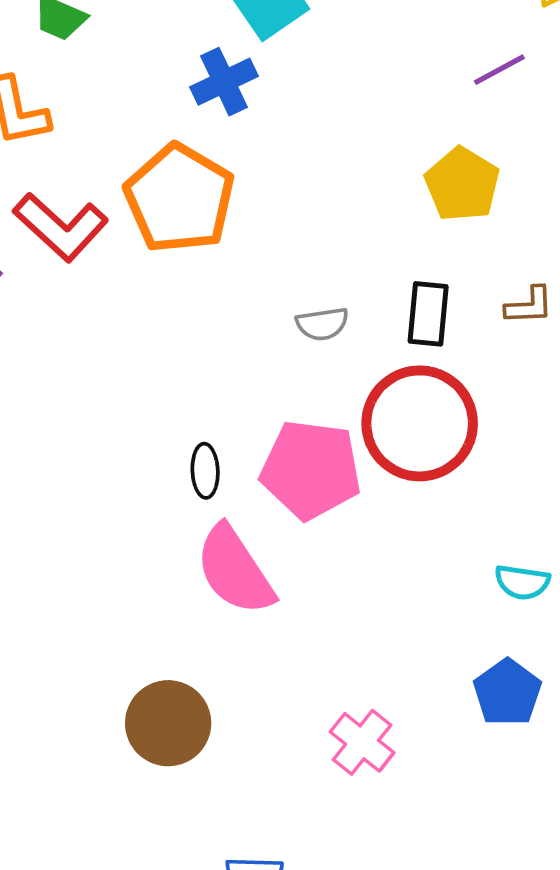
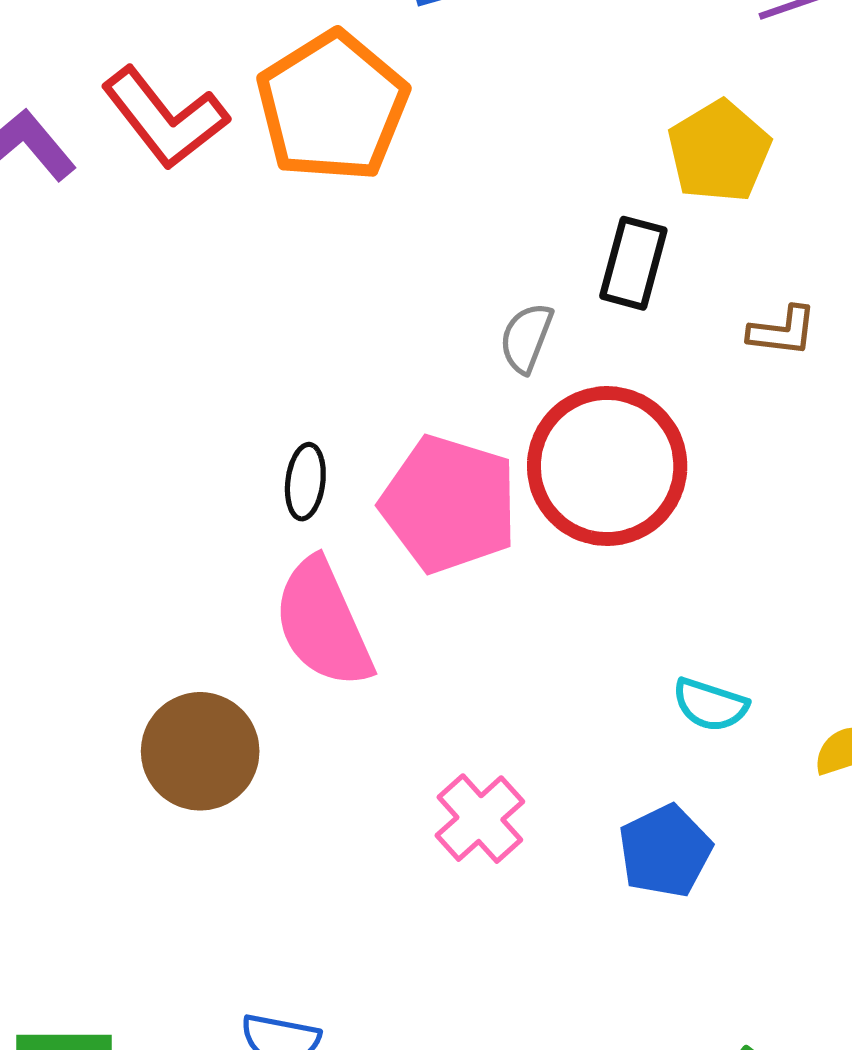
black rectangle: (428, 314) -> (633, 263), moved
gray semicircle: (322, 324) -> (526, 338), moved, turned 110
brown circle: (168, 723) -> (200, 751), moved
pink cross: (362, 742) -> (480, 819), moved

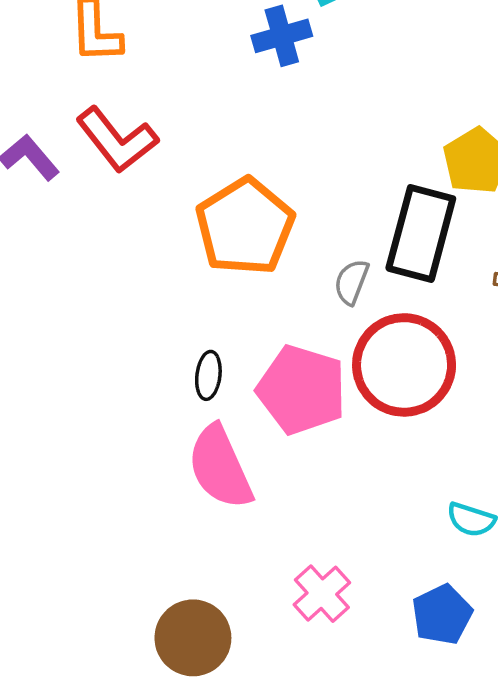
orange pentagon: (332, 106) -> (245, 226), moved
black rectangle: (633, 263) -> (421, 233), size x1.6
brown circle: (200, 751) -> (193, 638), moved

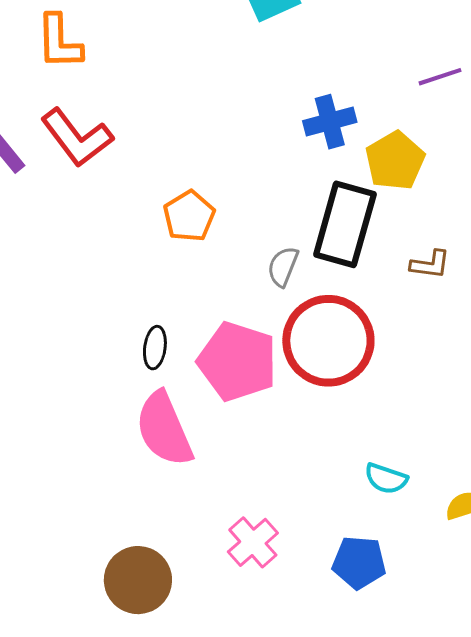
blue cross: (282, 36) -> (330, 122), moved
orange pentagon: (245, 226) -> (189, 216), size x0.6
blue pentagon: (442, 615) -> (359, 562), turned 30

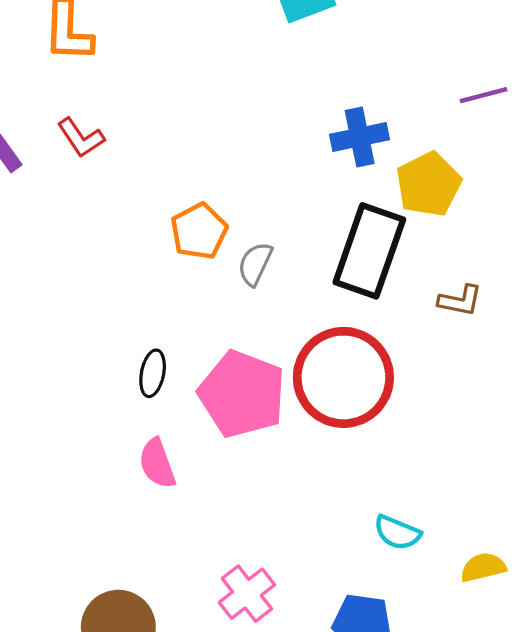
red L-shape: (77, 138) -> (81, 138), size x0.6
gray semicircle: (283, 267) -> (255, 264), moved
pink semicircle: (164, 429) -> (157, 463), size x0.6

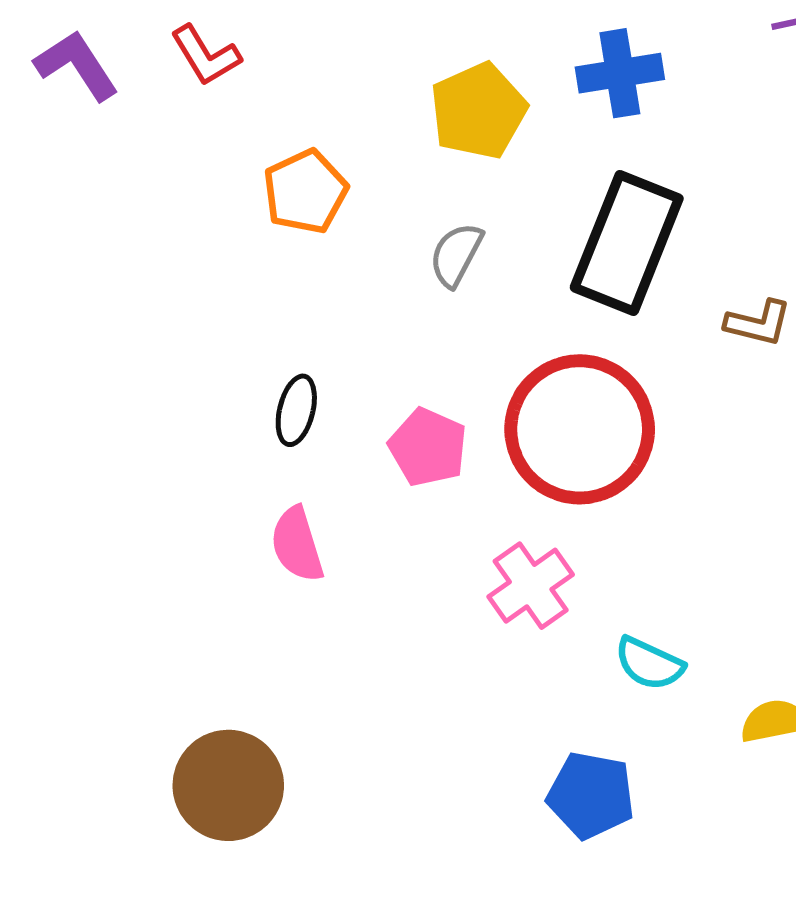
yellow pentagon: (429, 184) -> (478, 111), moved
orange pentagon: (199, 231) -> (305, 192), moved
pink pentagon: (242, 394) -> (428, 447), size x0.6
pink cross: (247, 594) -> (531, 586), moved

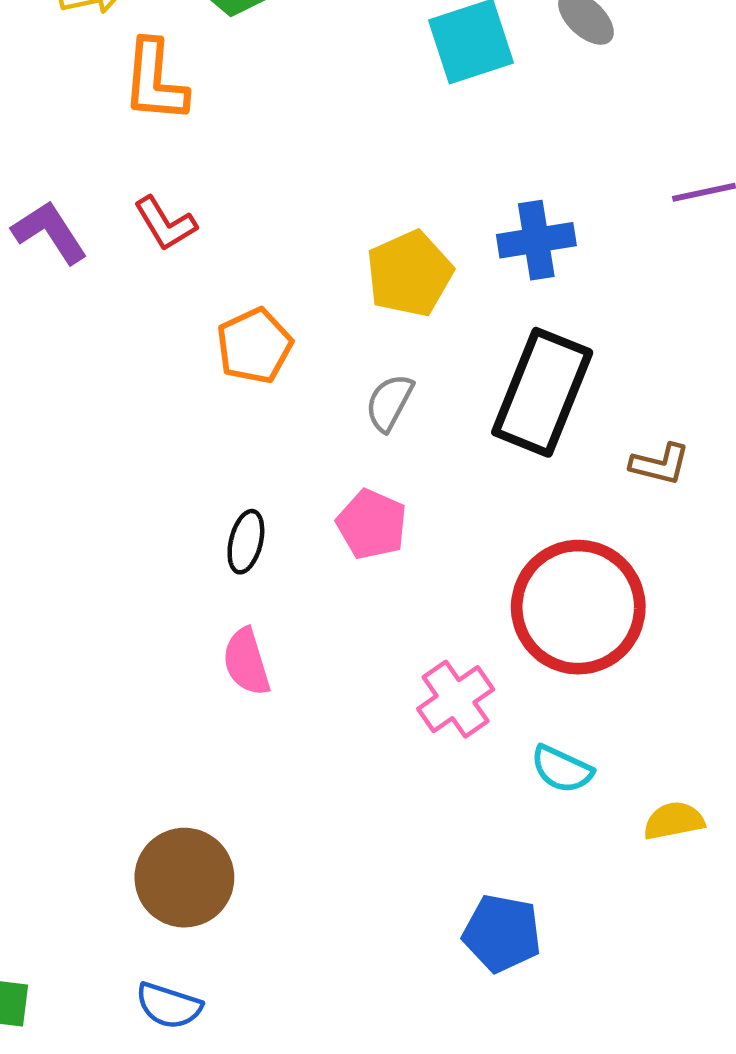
red circle: (580, 429) -> (578, 607), moved
pink pentagon: (428, 447) -> (372, 524), moved
blue pentagon: (591, 795) -> (502, 933), moved

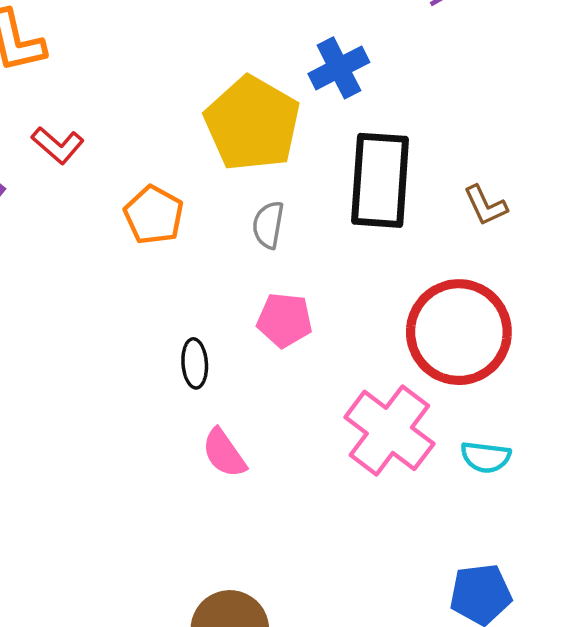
yellow pentagon: (409, 274) -> (252, 124), size x1.4
brown L-shape: (660, 464) -> (485, 206), turned 69
pink cross: (456, 699) -> (389, 430), size x1.5

